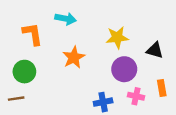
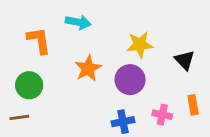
black triangle: (155, 50) -> (185, 60), turned 30
purple circle: (124, 69) -> (130, 80), moved

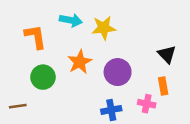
yellow star: (140, 45) -> (104, 28), moved
green circle: (29, 85) -> (43, 77), moved
orange rectangle: (193, 105) -> (163, 86), moved

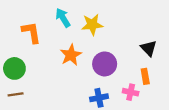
cyan arrow: (71, 20) -> (63, 18), turned -132
green circle: (43, 77) -> (14, 68), moved

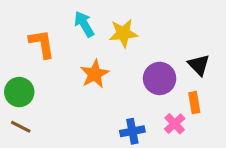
purple circle: (105, 64) -> (160, 78), moved
pink cross: (131, 92) -> (175, 124), turned 35
brown line: (16, 94) -> (21, 127), turned 35

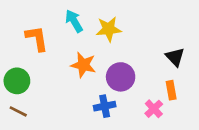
orange star: (95, 74) -> (83, 65), turned -30
purple circle: (160, 78) -> (121, 77), moved
blue cross: (132, 131) -> (105, 106), moved

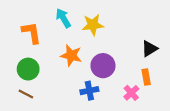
black triangle: (175, 57) -> (149, 49), turned 42
green circle: (17, 81) -> (28, 69), moved
brown line: (18, 111) -> (26, 94), moved

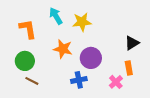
brown line: (26, 94) -> (32, 81), moved

